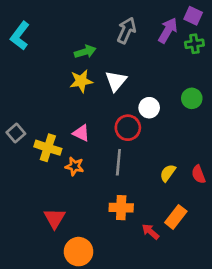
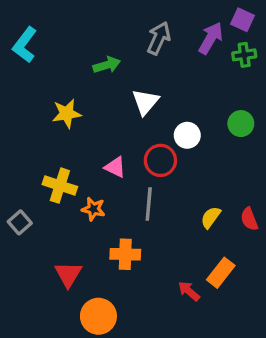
yellow star: (81, 81) -> (67, 114), moved
gray square: (16, 133) -> (20, 222), moved
pink triangle: (81, 133) -> (115, 167), moved
orange cross: (121, 208) -> (125, 254), moved

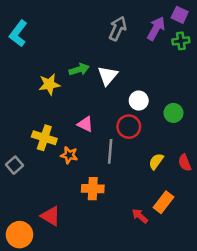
green arrow: (107, 65) -> (79, 69), moved
green circle: (241, 124) -> (173, 113), moved
red circle: (160, 160) -> (129, 127), moved
red triangle: (68, 274) -> (51, 216), moved, turned -30
orange circle: (98, 316) -> (19, 235), moved

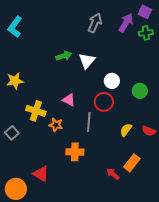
yellow star: (49, 84) -> (15, 81), moved
red semicircle: (185, 163) -> (149, 131), turned -48

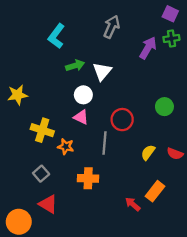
purple arrow: (126, 23) -> (148, 48), moved
cyan L-shape: (15, 27) -> (56, 36), moved
white circle: (112, 81) -> (83, 95), moved
gray square: (12, 133) -> (41, 174), moved

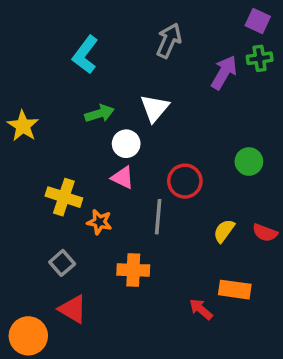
green arrow: (75, 65) -> (99, 113), moved
yellow star: (18, 95) -> (23, 126), moved, turned -30
orange rectangle: (155, 191) -> (235, 290), turned 60

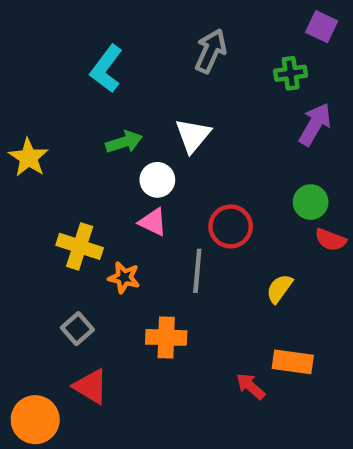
green cross: (260, 58) -> (291, 73), moved
purple arrow: (224, 73) -> (315, 124), moved
red semicircle: (265, 233) -> (331, 240), moved

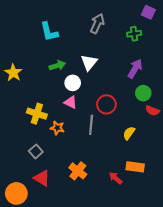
cyan L-shape: (106, 69) -> (49, 32), turned -50
purple arrow: (315, 124) -> (135, 69), moved
orange cross: (166, 337) -> (78, 171), moved, turned 36

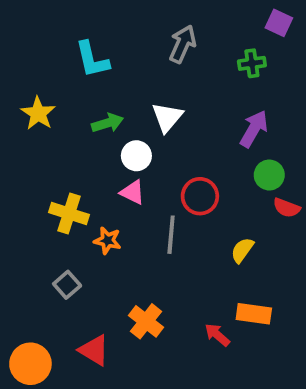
yellow star: (13, 73) -> (38, 113), moved
red triangle: (42, 178) -> (94, 350), moved

